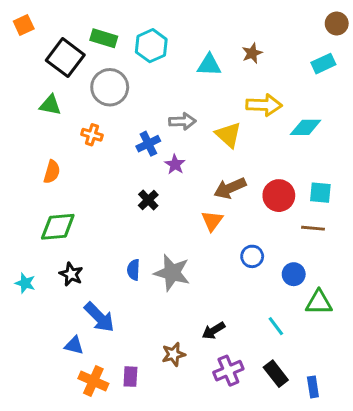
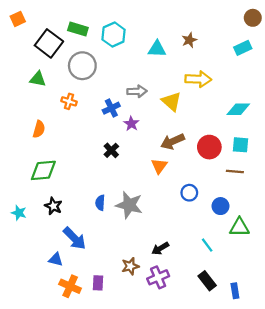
cyan diamond: (306, 127) -> (238, 109), moved
purple cross: (228, 371) -> (158, 277), moved

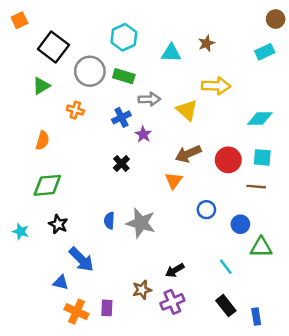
green rectangle: (78, 29) -> (124, 76), moved
green triangle: (38, 79) -> (41, 86), turned -42

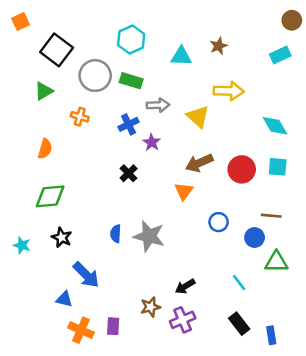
cyan diamond: (260, 119) -> (275, 126), turned 60
brown line: (256, 187) -> (271, 216), moved

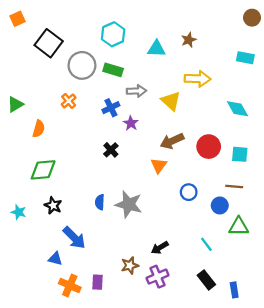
cyan rectangle: (280, 55) -> (245, 58), moved, turned 36
green triangle: (44, 91) -> (15, 104), moved
orange cross: (80, 117) -> (69, 101), turned 32
cyan square: (278, 167) -> (240, 154), moved

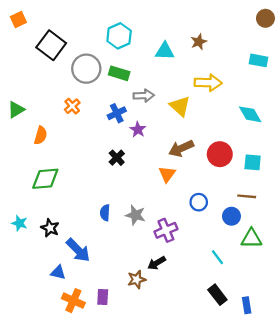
gray star: (129, 204) -> (135, 215), size x0.7
black star: (53, 205) -> (50, 228), moved
black arrow: (160, 248) -> (157, 263), moved
purple cross: (158, 277) -> (166, 230), moved

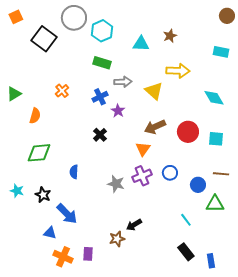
gray circle: (86, 69) -> (74, 18), moved
brown line: (247, 196) -> (221, 174), moved
blue semicircle: (105, 213) -> (74, 172), moved
purple cross: (166, 230) -> (142, 176), moved

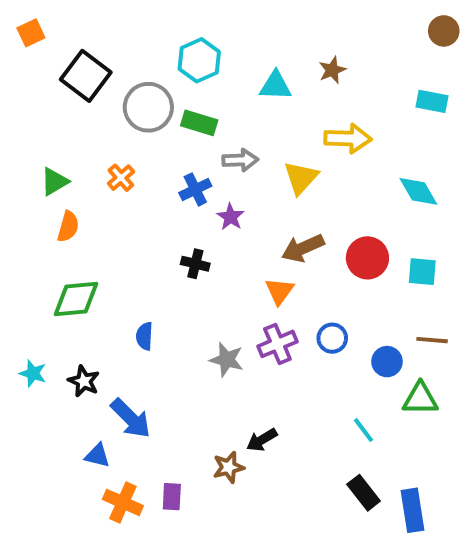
gray circle: (74, 18) -> (148, 107), moved
yellow triangle: (154, 91) -> (301, 178), turned 30
green triangle: (14, 94) -> (54, 182), moved
black cross: (100, 135) -> (195, 264), turned -32
blue rectangle: (211, 261) -> (412, 510), size x1.5

